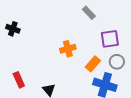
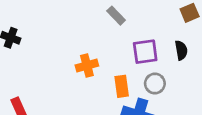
orange rectangle: (93, 64) -> (122, 86), turned -49

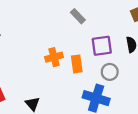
orange rectangle: (122, 86) -> (77, 64), moved

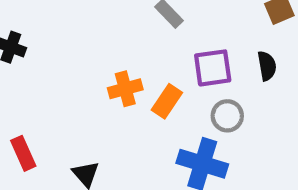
orange rectangle: (77, 64) -> (167, 101), turned 42

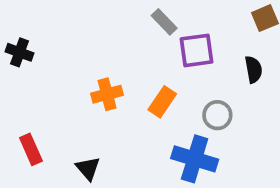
purple square: (213, 68) -> (196, 50), moved
orange cross: (125, 89) -> (107, 94), moved

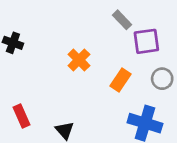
orange cross: (107, 94) -> (79, 60), moved, turned -30
gray circle: (217, 115) -> (162, 79), moved

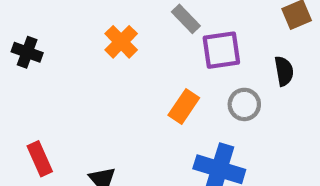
orange cross: (79, 60) -> (121, 42), moved

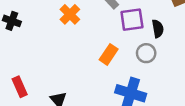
black semicircle: (284, 71) -> (158, 29), moved

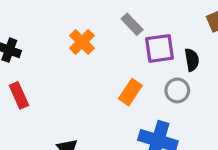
red rectangle: (20, 87) -> (19, 95), moved

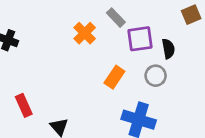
orange cross: (82, 42) -> (85, 33), moved
red rectangle: (19, 95) -> (24, 105), moved

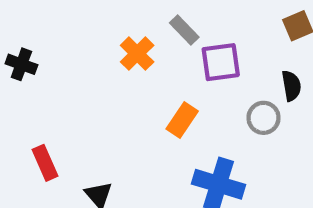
black semicircle: (168, 49) -> (291, 86), moved
gray circle: (156, 76) -> (264, 118), moved

